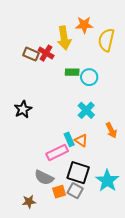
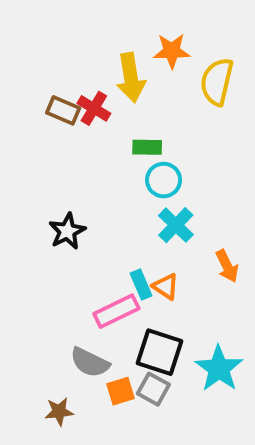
cyan circle: (89, 77) -> (164, 180), moved
black star: (23, 109) -> (67, 231), moved

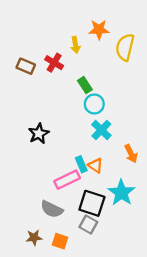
yellow arrow: (131, 78) -> (75, 45), size x0.6
brown rectangle: (63, 110) -> (26, 66), moved
green rectangle: (147, 147) -> (85, 85), turned 56
cyan star: (219, 369) -> (121, 193), moved
orange square: (121, 391) -> (60, 241), moved, turned 35

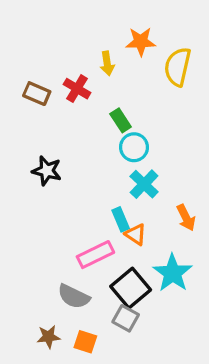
black star: (39, 134) -> (47, 171), moved, turned -30
cyan rectangle: (81, 164) -> (121, 219), moved
black square: (92, 203) -> (131, 288), turned 32

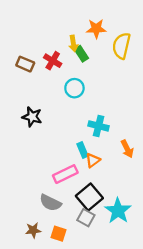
green rectangle: (121, 120) -> (81, 54), moved
cyan circle: (134, 147) -> (74, 88), moved
cyan cross: (144, 184) -> (99, 126), turned -30
orange triangle: (136, 234) -> (93, 160), turned 49
cyan star: (173, 273) -> (118, 211), moved

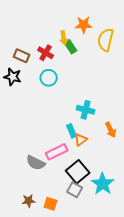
cyan circle: (74, 88) -> (49, 78), moved
black star: (32, 117) -> (13, 77), moved
gray semicircle: (50, 203) -> (36, 163), moved

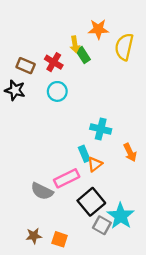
gray square: (75, 190) -> (102, 225), moved

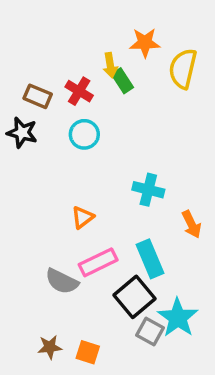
cyan rectangle: (84, 154) -> (150, 259), moved, size x1.5
orange triangle: (95, 164) -> (83, 217), moved

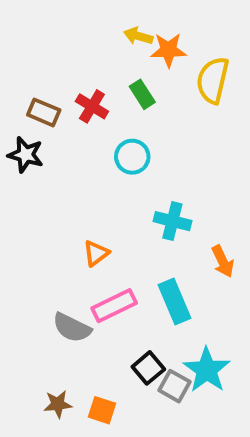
yellow arrow: (110, 65) -> (138, 36), moved, turned 115
cyan circle: (84, 134) -> (132, 157), moved
black square: (134, 297) -> (148, 368), moved, size x0.7

